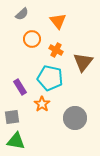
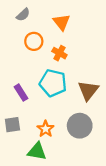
brown triangle: (83, 62) -> (88, 90), moved
orange star: (42, 104) -> (46, 129), moved
green triangle: (16, 141) -> (37, 151), moved

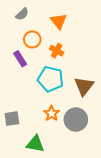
purple rectangle: (21, 93) -> (20, 59), moved
orange star: (46, 129) -> (52, 113), moved

